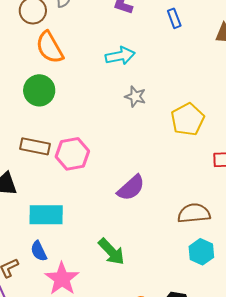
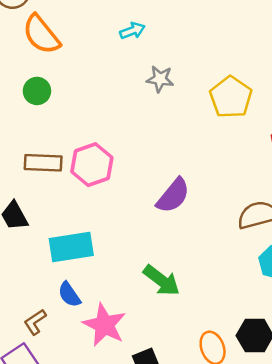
cyan arrow: (120, 56) -> (132, 31), size x0.7
green circle: (39, 90) -> (37, 91), size x0.7

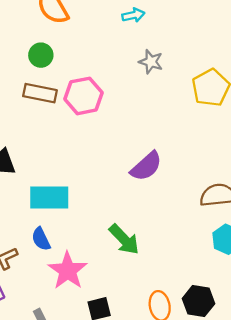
brown rectangle: (43, 163) -> (40, 93), moved
pink hexagon: (92, 165) -> (84, 96), moved

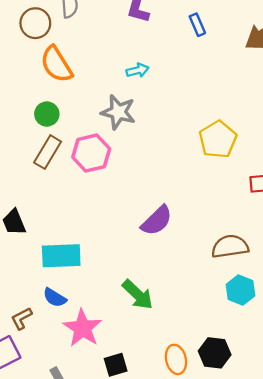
gray star: (151, 62) -> (118, 112), moved, size x1.4
brown rectangle: (40, 93) -> (48, 152), turned -68
blue semicircle: (41, 239) -> (55, 298), turned -30

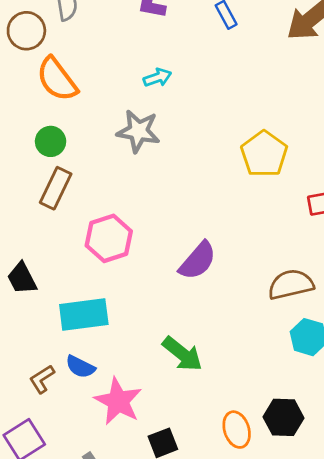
pink hexagon: (91, 153) -> (109, 238), moved
brown L-shape: (21, 318) -> (42, 379), moved

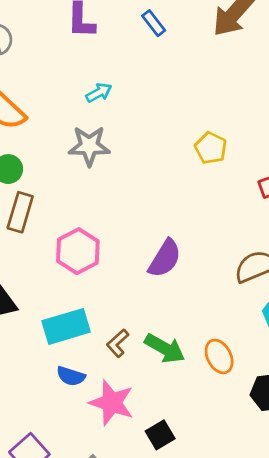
yellow pentagon: (264, 154) -> (211, 148), size x0.7
brown L-shape: (42, 379) -> (118, 343), moved
orange ellipse: (237, 430) -> (219, 356), moved

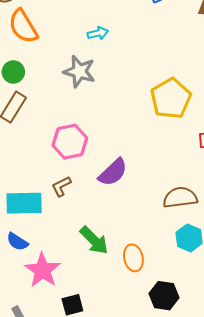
yellow pentagon: (211, 148) -> (171, 98), size x1.6
pink hexagon: (78, 251) -> (70, 142), moved
brown L-shape: (118, 343) -> (61, 186), moved

